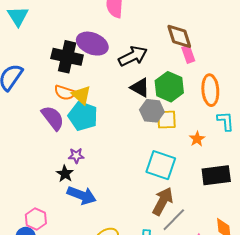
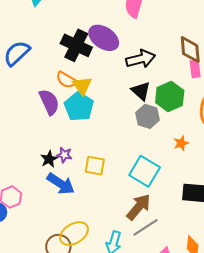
yellow square: (167, 120) -> (95, 166), moved
orange star: (197, 139) -> (181, 143), moved
purple star: (76, 156) -> (64, 155), moved

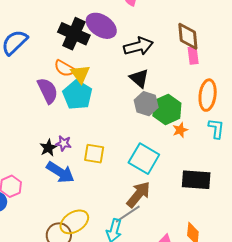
green hexagon: (170, 97) -> (167, 109), moved
gray line: (146, 227) -> (128, 214), moved

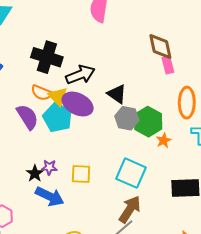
purple ellipse: (101, 26) -> (78, 104), moved
black arrow: (138, 46) -> (80, 75), moved

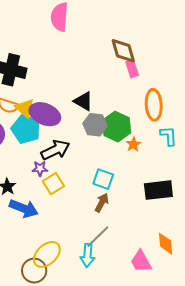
black arrow: (80, 75) -> (55, 150), moved
purple star: (49, 167) -> (40, 169), moved
cyan square: (131, 173) -> (103, 179), size x0.7
yellow square: (81, 174) -> (53, 184), turned -30
brown arrow: (130, 209) -> (102, 203), moved, size x0.7

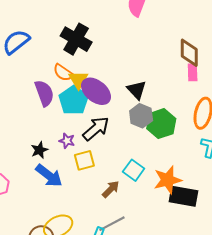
orange star: (133, 144) -> (168, 180), moved, size x1.8
black arrow: (55, 150) -> (96, 129), turned -32
purple star: (40, 169) -> (67, 141), moved
brown arrow: (102, 203) -> (111, 189), moved

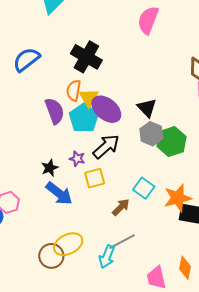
orange semicircle: (63, 73) -> (74, 90), turned 65

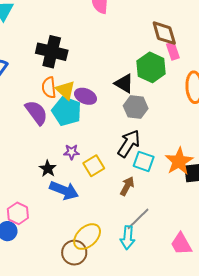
purple ellipse: (106, 109) -> (86, 96), size x0.7
green hexagon: (171, 142) -> (151, 67), moved
black arrow: (106, 146) -> (129, 143), moved

